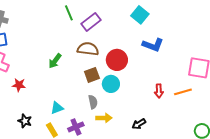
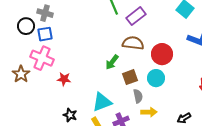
green arrow: (55, 61) -> (112, 62), moved
brown square: (92, 75) -> (130, 77), moved
cyan triangle: (57, 108) -> (102, 102), size x1.5

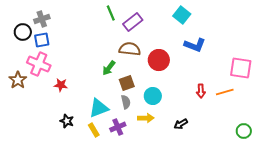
gray cross: (45, 13) -> (42, 19), turned -35
cyan circle: (156, 78) -> (153, 96), moved
gray semicircle: (138, 96) -> (126, 102), moved

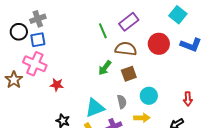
green line: (111, 13) -> (103, 31), moved
red circle: (159, 60) -> (159, 44), moved
brown square: (127, 83) -> (129, 74), moved
red arrow: (201, 91) -> (188, 99), moved

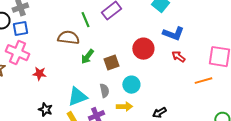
red circle: (159, 44) -> (143, 49), moved
brown semicircle: (126, 49) -> (68, 38), moved
red arrow: (188, 99) -> (178, 57), moved, turned 128

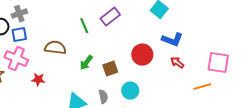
brown semicircle: (68, 38) -> (55, 48), moved

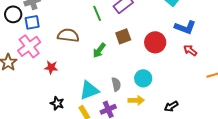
pink cross: (16, 59) -> (29, 46), turned 30
brown square: (110, 69) -> (123, 36), moved

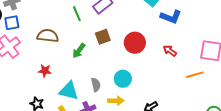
blue L-shape: (185, 27) -> (171, 17), moved
red star: (51, 67) -> (45, 71), moved
cyan triangle: (89, 90) -> (69, 91), turned 35

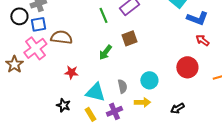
brown semicircle: (48, 36) -> (61, 37), moved
red circle: (135, 43) -> (187, 67), moved
red arrow: (170, 51) -> (202, 40), moved

